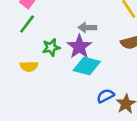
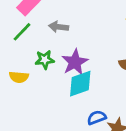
gray arrow: (87, 28) -> (59, 27), moved
cyan diamond: (87, 66) -> (80, 84), turned -40

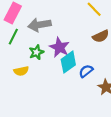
gray arrow: (59, 27) -> (39, 25), size x1.5
blue semicircle: (97, 118) -> (86, 71), moved

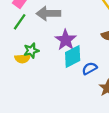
green star: (36, 52) -> (31, 51), moved

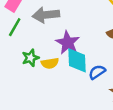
cyan diamond: (73, 56) -> (77, 60), turned -60
yellow semicircle: (22, 59) -> (50, 63), moved

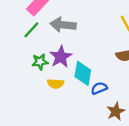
purple star: (68, 43) -> (61, 57), moved
yellow semicircle: (50, 63) -> (56, 84), moved

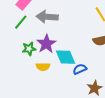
cyan diamond: (83, 73) -> (66, 57), turned -30

